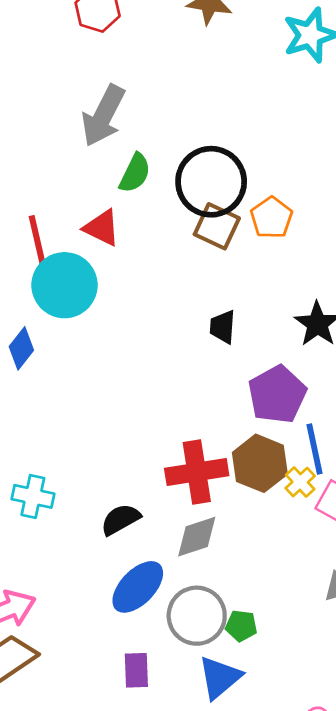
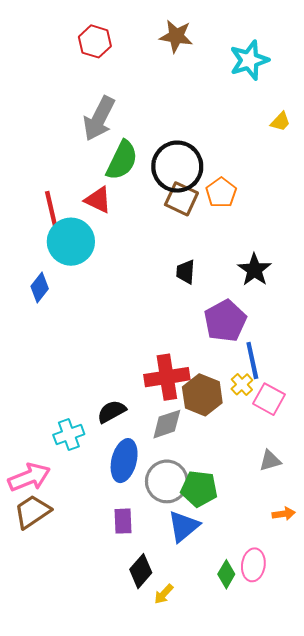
green semicircle: (135, 173) -> (122, 160), size x1.4
brown hexagon: (260, 463) -> (202, 395), moved
cyan cross: (33, 496) -> (69, 435), moved, turned -32
blue ellipse: (138, 587) -> (124, 461), turned -30
green pentagon: (241, 626) -> (199, 489), size x1.6

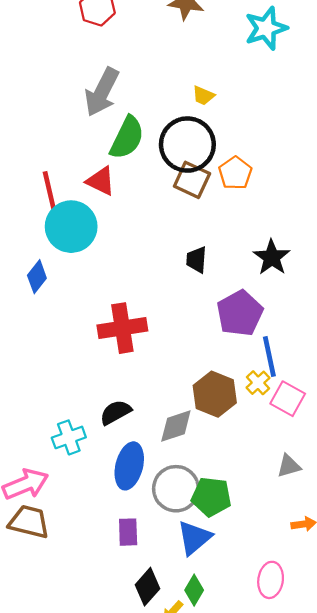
yellow trapezoid: (280, 122) -> (203, 96), moved, turned 70
red cross: (167, 377) -> (122, 328), moved
brown trapezoid: (32, 512) -> (29, 522), turned 48
green diamond: (226, 574) -> (194, 590), moved

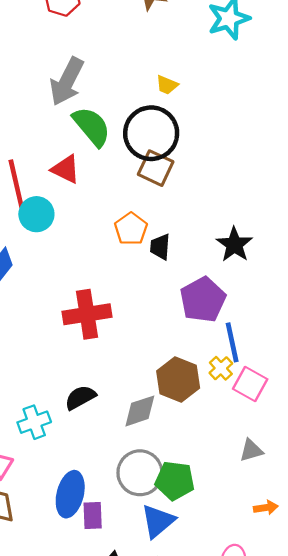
green semicircle: (127, 138) -> (92, 126), turned -66
orange pentagon: (235, 173) -> (131, 229), moved
cyan circle: (71, 227) -> (36, 214), size x0.7
blue ellipse: (129, 466) -> (70, 494), moved

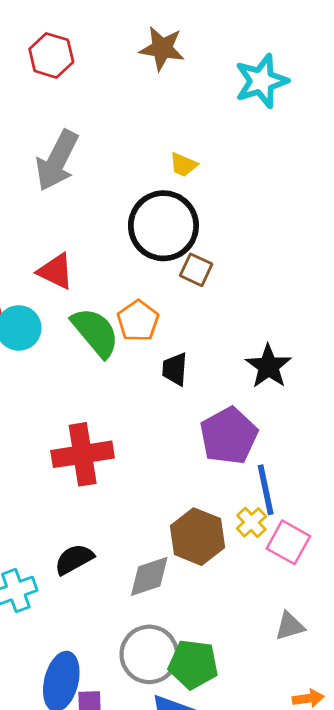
green semicircle: (92, 126) -> (95, 332), moved
brown square: (156, 168) -> (196, 270), moved, size x0.7
orange pentagon: (131, 229) -> (138, 321), moved

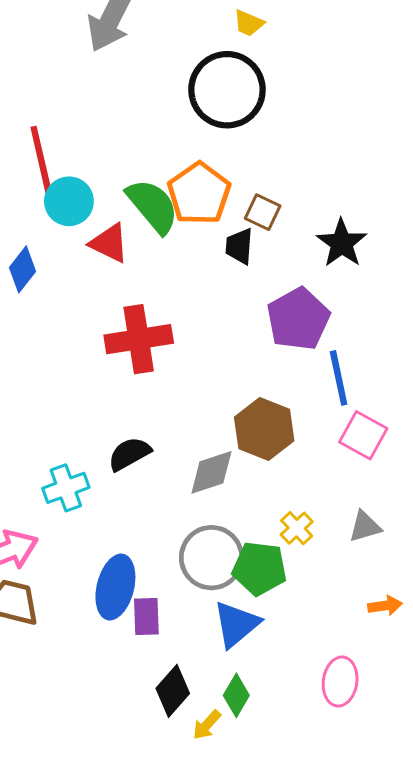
brown square: (196, 270) -> (263, 212), moved
red triangle: (56, 271) -> (109, 243), moved
orange pentagon: (138, 321) -> (199, 194), size x1.4
yellow cross: (251, 522) -> (297, 528), moved

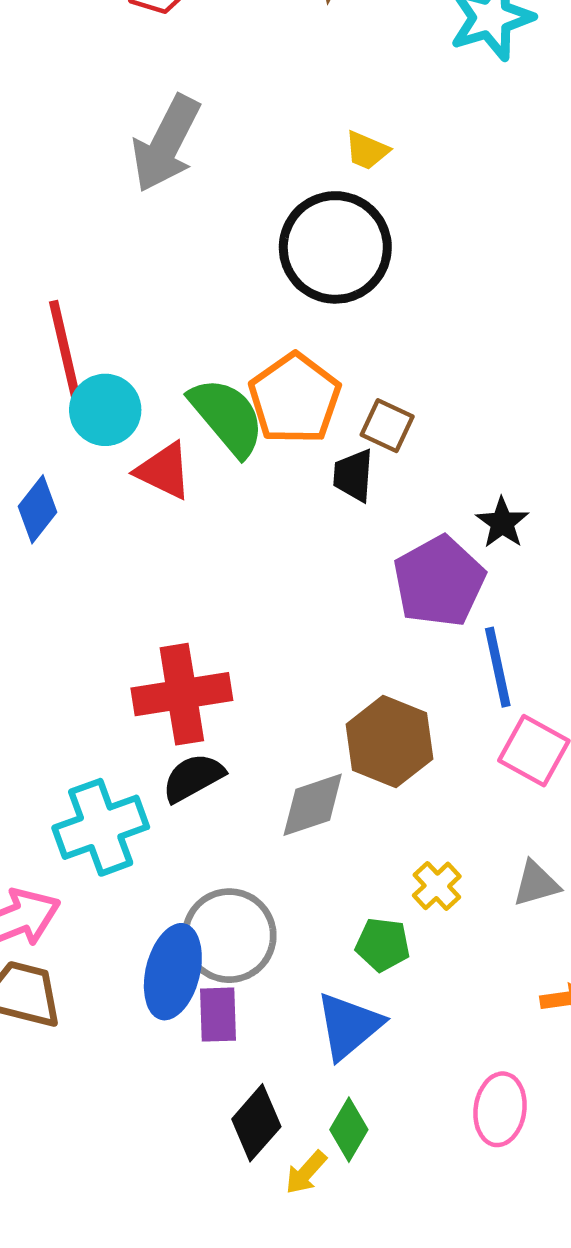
black star: (342, 243) -> (502, 523), moved, size x0.7
red cross: (139, 339) -> (182, 694), moved
cyan cross: (66, 488) -> (101, 827), size x1.4
gray circle: (211, 558) -> (229, 936), moved
green pentagon: (260, 568) -> (383, 945), size x0.7

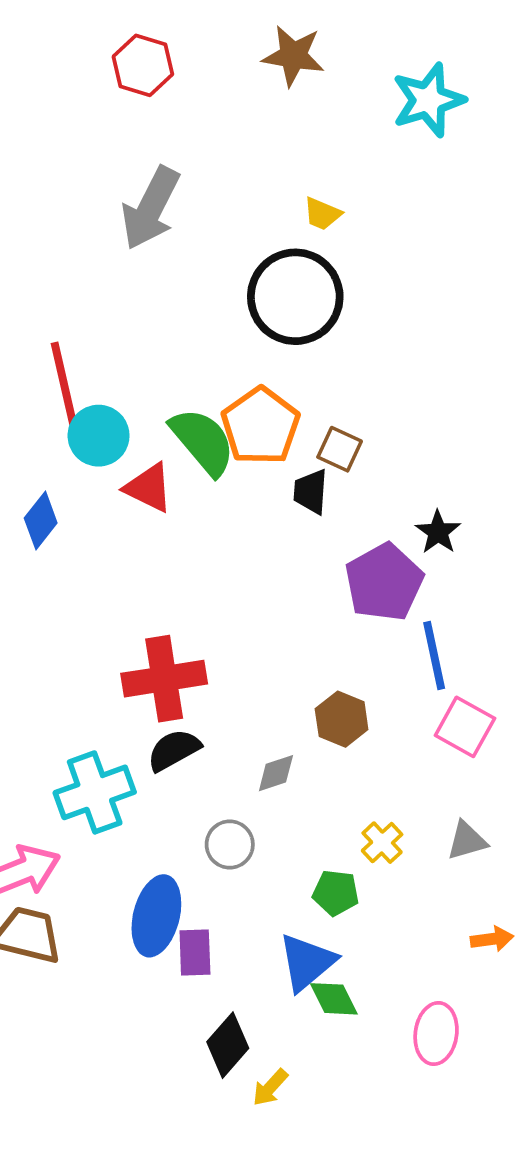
brown hexagon: (389, 742) -> (342, 719), size x0.7
gray diamond: (313, 805) -> (276, 773), size x0.7
gray circle: (229, 936) -> (230, 844), moved, size x0.6
green diamond: (349, 1130) -> (334, 999), moved, turned -57

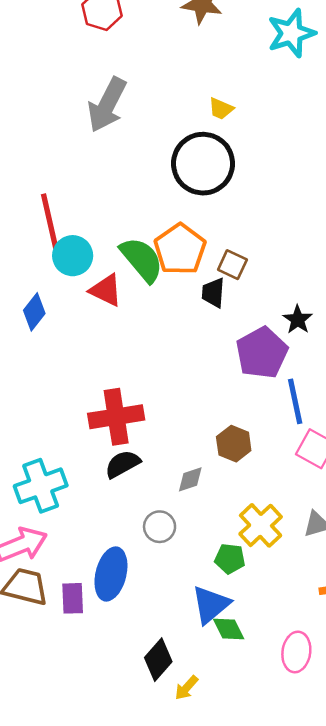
cyan cross: (95, 792) -> (41, 486), moved
yellow cross: (382, 843) -> (261, 525), size x1.6
purple rectangle: (195, 952) -> (73, 598), moved

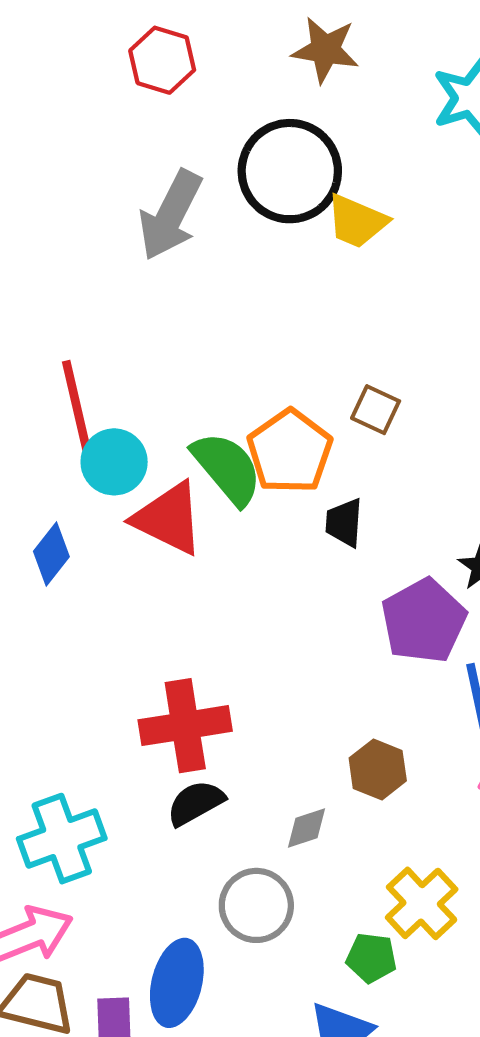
yellow trapezoid: (221, 109) -> (357, 221), size x1.5
black circle: (203, 164) -> (290, 171), moved
brown square: (232, 265) -> (376, 410), moved
red triangle: (106, 290) -> (168, 518), size x1.4
gray circle: (160, 527) -> (256, 905), size x1.4

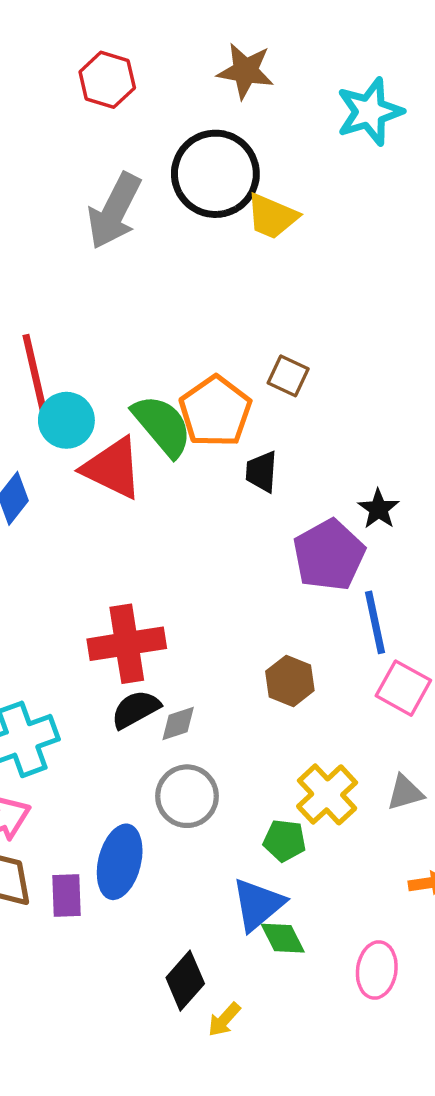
gray diamond: (307, 828) -> (178, 724), moved

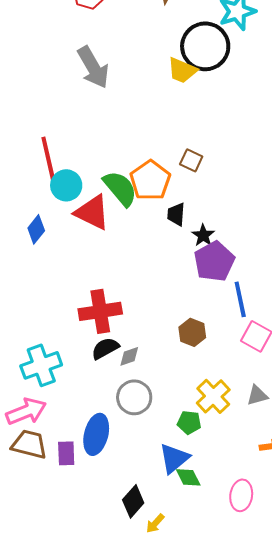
black circle: (215, 174) -> (205, 46), moved
gray arrow: (114, 211) -> (93, 67), turned -57
black star: (379, 509) -> (203, 235), moved

